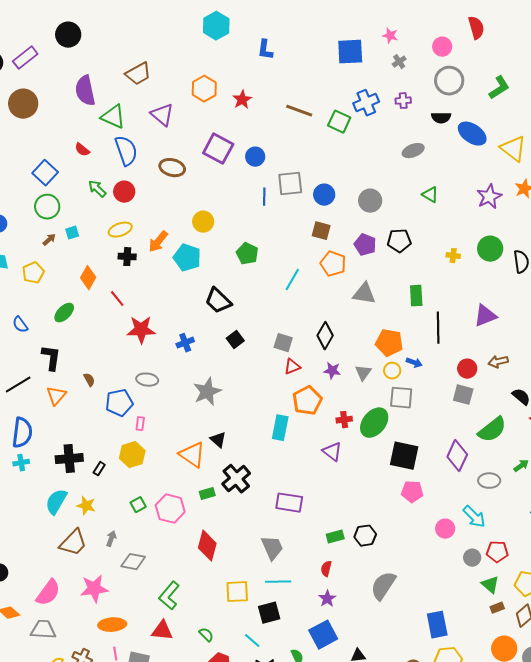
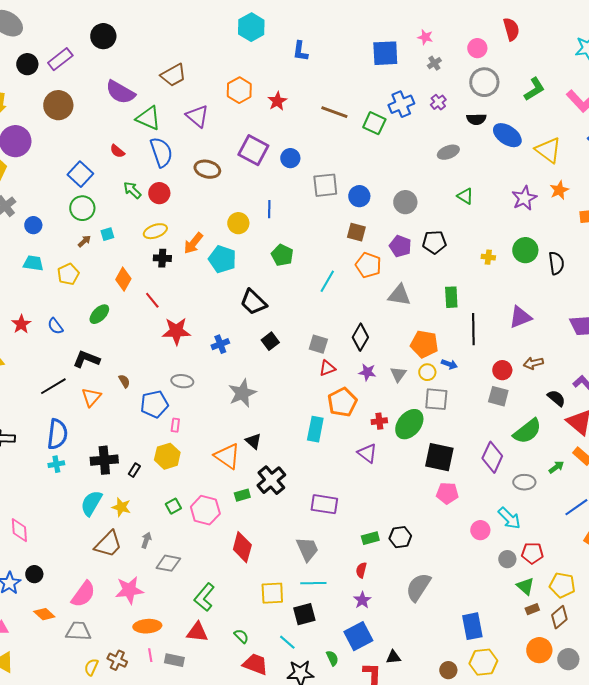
purple semicircle: (85, 91) -> (120, 92), turned -48
purple cross: (403, 101) -> (438, 102), turned -35
blue line: (264, 197) -> (269, 209), moved
black L-shape: (51, 358) -> (86, 359), turned -76

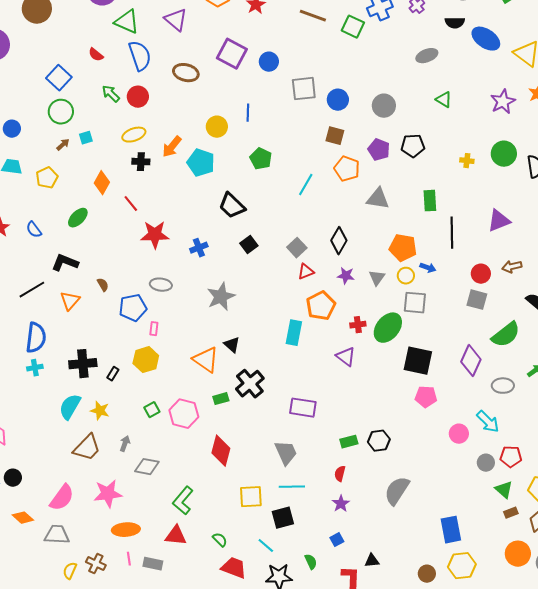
gray square: (318, 344) -> (297, 248), turned 30
blue square: (358, 636) -> (337, 540), size x0.5

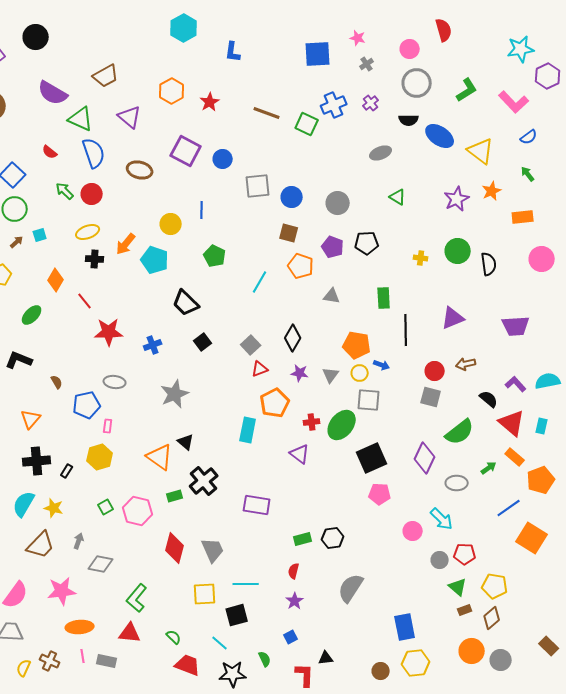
gray triangle: (378, 199) -> (332, 296), size x0.7
orange triangle: (70, 301) -> (31, 419), moved
black square: (418, 361) -> (372, 458), turned -36
gray trapezoid: (286, 453) -> (213, 550), moved

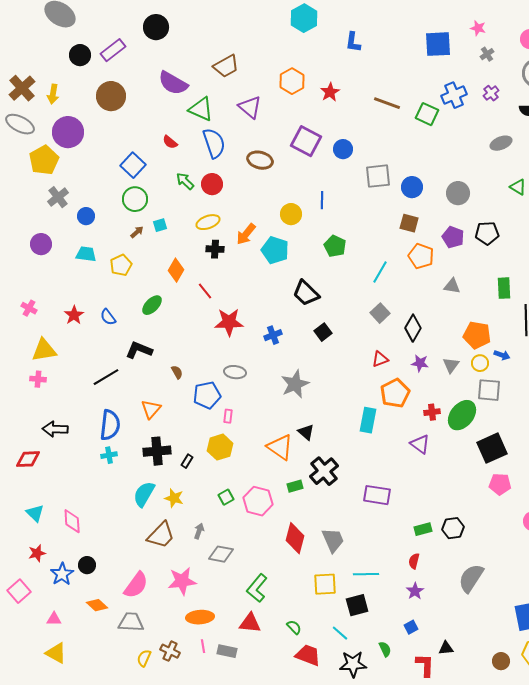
gray square: (251, 345) -> (380, 313), moved

